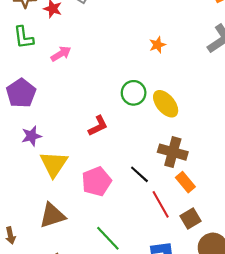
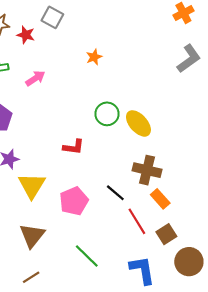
orange star: (157, 45) -> (94, 57), moved
red L-shape: (98, 126) -> (74, 147), turned 35
brown triangle: (52, 215) -> (32, 236), turned -32

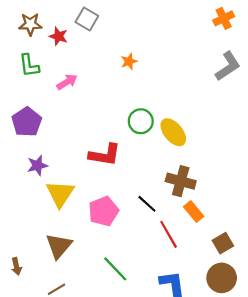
red L-shape: (74, 147) -> (105, 155), size x1.4
brown square: (166, 234) -> (223, 243), moved

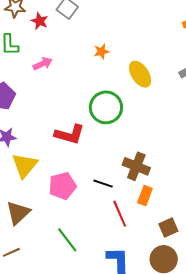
green circle: (141, 121) -> (106, 107), size x1.4
yellow ellipse: (173, 132) -> (140, 74), moved
black line: (147, 204) -> (103, 184), turned -30
orange rectangle: (194, 212) -> (145, 196), turned 54

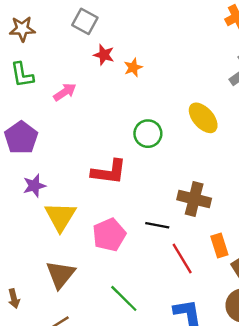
red star: (40, 21) -> (104, 55), moved
yellow ellipse: (140, 74) -> (203, 118), moved
green circle: (106, 107) -> (148, 134), size x0.7
orange rectangle: (145, 196) -> (219, 246), moved, turned -30

